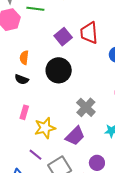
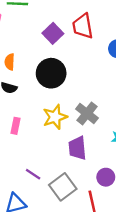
yellow star: (45, 128) -> (55, 117), moved
purple trapezoid: (75, 136) -> (77, 148), turned 135

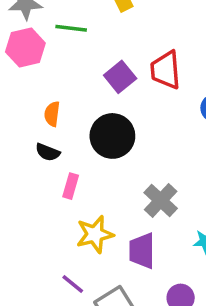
yellow star: (55, 117) -> (95, 234), moved
pink rectangle: (15, 126) -> (71, 186), moved

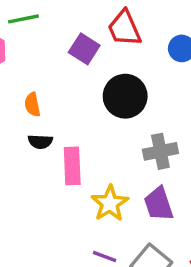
black circle: (112, 136) -> (125, 96), moved
pink rectangle: (71, 186) -> (72, 166), size x1.5
gray cross: (161, 200) -> (160, 151), turned -36

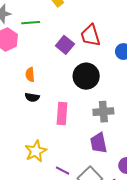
pink rectangle: (72, 166) -> (62, 114), moved
yellow star: (110, 203) -> (36, 151), moved

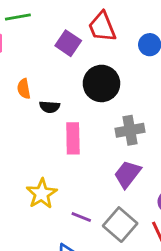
black semicircle: (32, 97) -> (50, 107), moved
purple trapezoid: (99, 143) -> (127, 174), turned 55

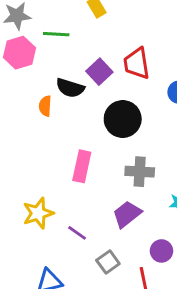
black semicircle: (50, 107) -> (70, 88), moved, size x1.4
purple line: (81, 217) -> (77, 233), moved
gray square: (120, 225) -> (108, 262), size x0.7

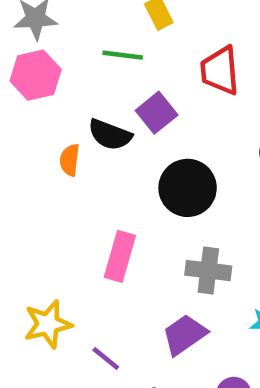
green line: (56, 34) -> (123, 55), moved
red trapezoid: (137, 63) -> (220, 71), moved

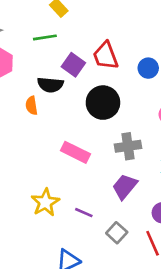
red trapezoid: (220, 71) -> (106, 56), moved
pink rectangle: (120, 256) -> (75, 152), turned -64

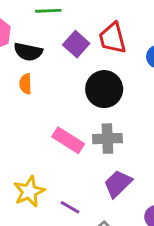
black semicircle: (50, 85) -> (28, 52), moved
gray cross: (128, 146) -> (107, 139), moved

